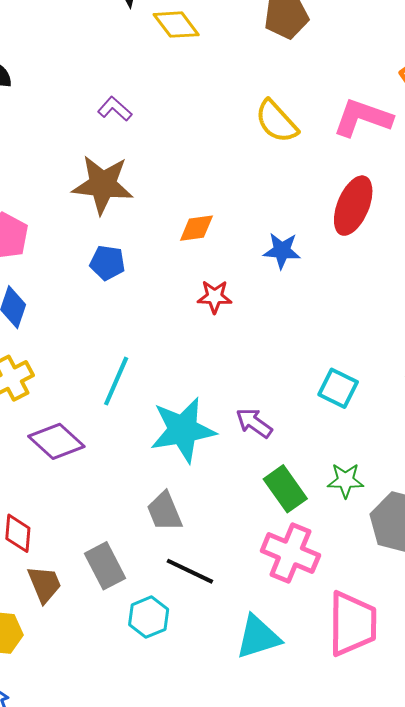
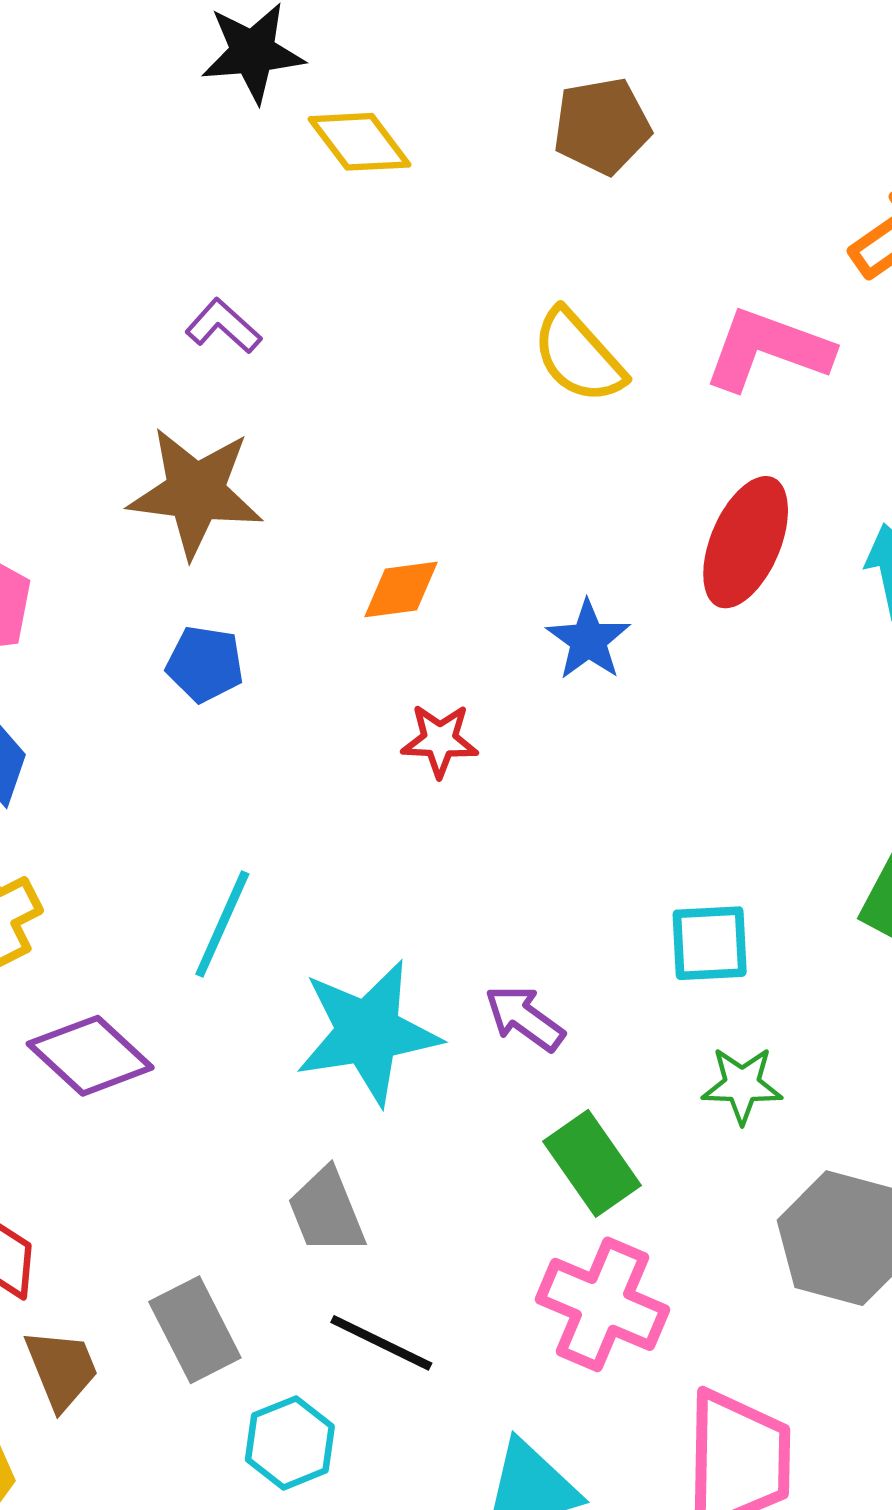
blue star: (282, 251) -> (588, 640), turned 30
cyan square: (338, 388) -> (710, 943), turned -30
green star: (345, 480) -> (742, 1085), moved

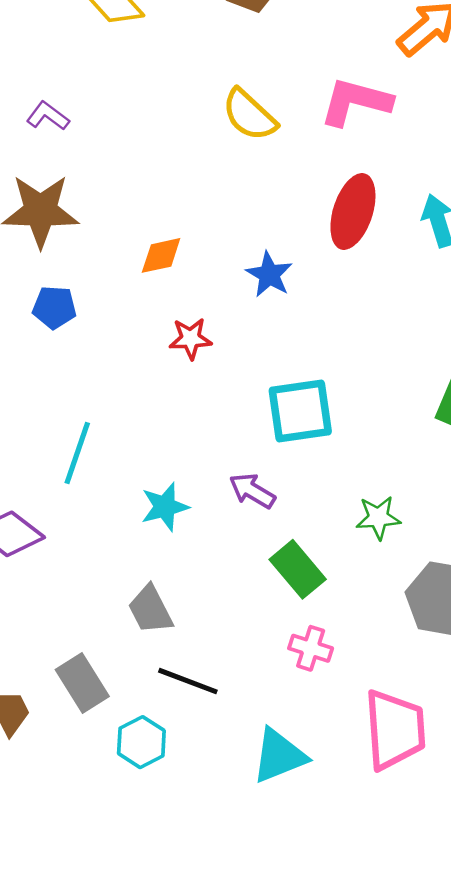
cyan square: (710, 943) -> (300, 411), moved, size x1.4
cyan star: (368, 1032) -> (165, 507), size x0.6
pink cross: (602, 1304) -> (311, 648), size x0.6

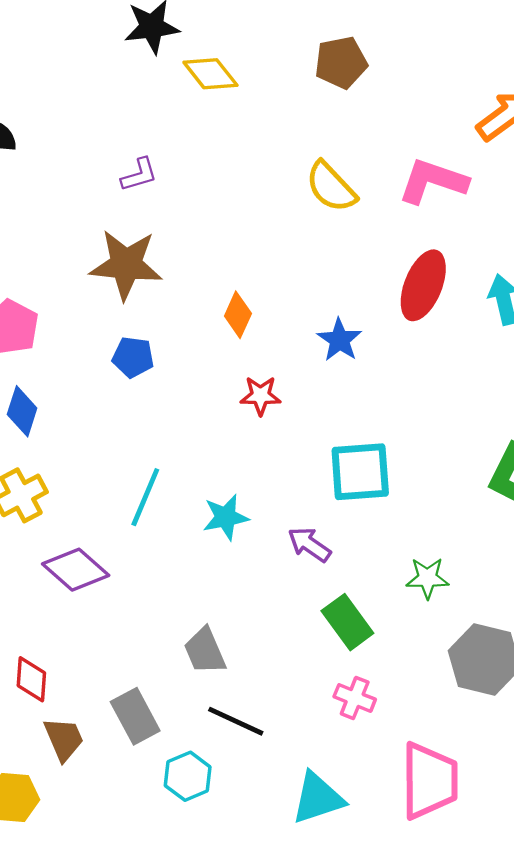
purple L-shape: (48, 116) -> (139, 175), turned 123
orange diamond: (161, 255) -> (238, 315), turned -57
cyan star: (165, 507) -> (226, 517), moved

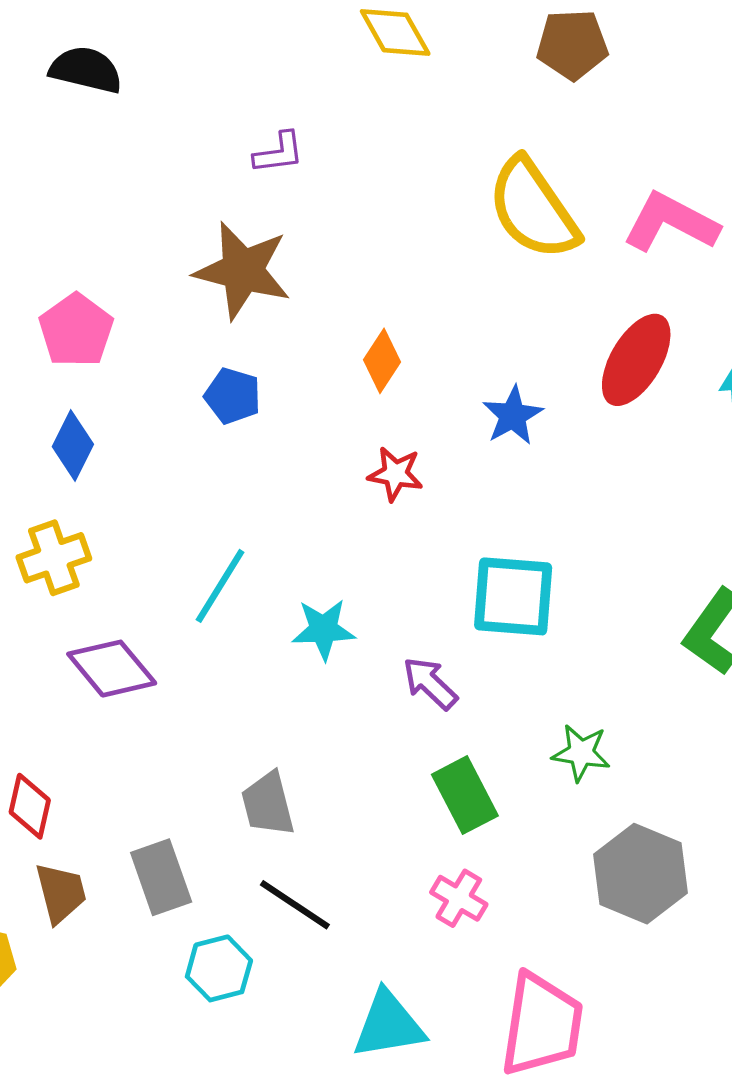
yellow semicircle: (331, 187) -> (533, 209), size x1.4

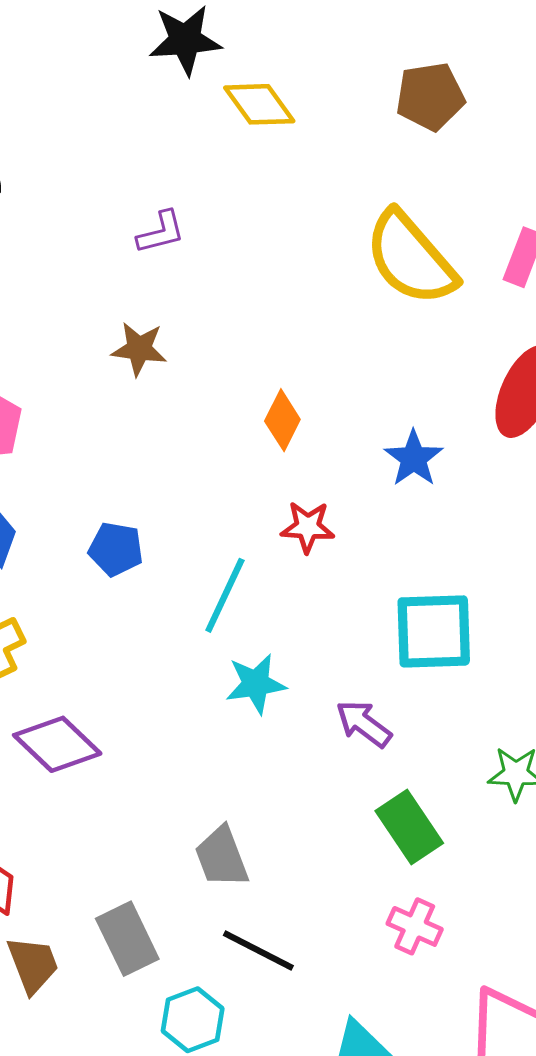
brown star: (243, 270) -> (139, 349), size x0.6
blue pentagon: (233, 396) -> (116, 549), moved
cyan line: (220, 586) -> (225, 595), moved

